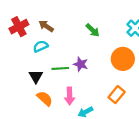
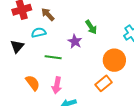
purple star: (81, 64) -> (75, 41), moved
black triangle: (36, 76) -> (17, 46), moved
orange rectangle: (117, 95) -> (104, 83), moved

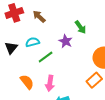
cyan semicircle: (39, 33) -> (32, 42), moved
green line: (53, 57) -> (46, 57), turned -42

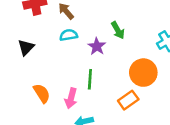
cyan semicircle: (32, 42) -> (69, 35), moved
green line: (46, 57) -> (90, 79), moved, turned -56

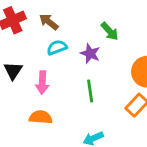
orange semicircle: (42, 93) -> (41, 117), turned -42
pink arrow: (71, 98) -> (42, 83), moved

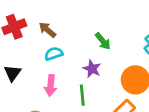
purple star: (90, 54) -> (92, 69), moved
pink arrow: (42, 83) -> (51, 85), moved

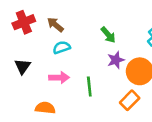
purple star: (92, 69) -> (116, 60), moved, turned 30
pink arrow: (51, 85) -> (59, 78), turned -96

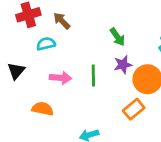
cyan semicircle: (62, 47) -> (46, 44), moved
black triangle: (23, 66) -> (16, 71), moved
green line: (89, 86) -> (93, 75), moved

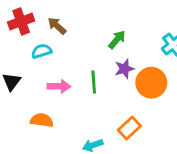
green arrow: (117, 37) -> (117, 40), turned -102
orange rectangle: (134, 109) -> (129, 128), moved

